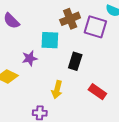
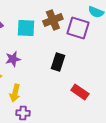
cyan square: (50, 40) -> (26, 28), moved
yellow arrow: (57, 90) -> (15, 93), moved

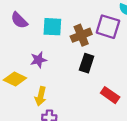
brown cross: (53, 20) -> (81, 35), moved

